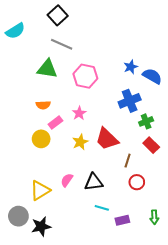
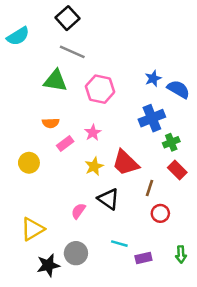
yellow circle: (41, 139) -> (29, 163), moved
black triangle: (94, 182) -> (109, 199), moved, turned 42
yellow triangle: (40, 190) -> (33, 229), moved
gray circle: (18, 216) -> (76, 253), moved

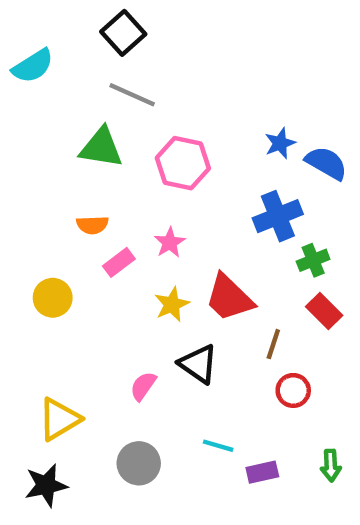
black star: (48, 265) -> (46, 485), moved

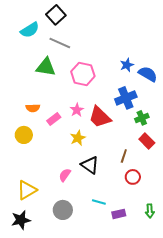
cyan semicircle: (33, 66) -> (30, 30), moved
orange semicircle: (92, 225) -> (33, 108), moved
red trapezoid: (229, 298) -> (100, 117), moved

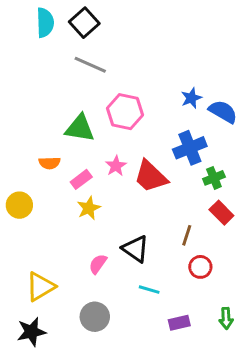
cyan semicircle: (30, 30) -> (45, 23), moved, turned -60
green triangle: (46, 67) -> (80, 128), moved
yellow circle: (24, 135) -> (19, 205), moved
yellow star: (78, 138) -> (89, 208), moved
cyan line: (99, 202) -> (149, 290), moved

